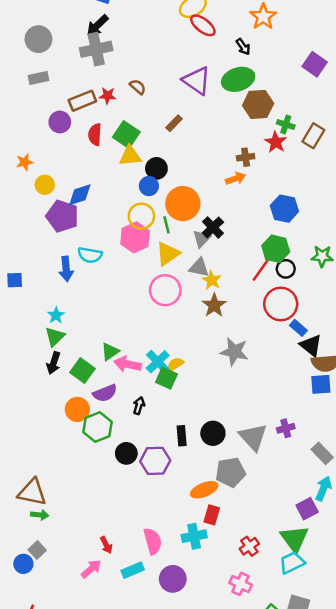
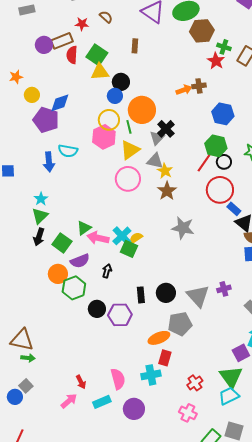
brown rectangle: (82, 101) -> (62, 41), moved
brown rectangle: (174, 123) -> (135, 46), turned -40
brown cross: (246, 157) -> (199, 86), moved

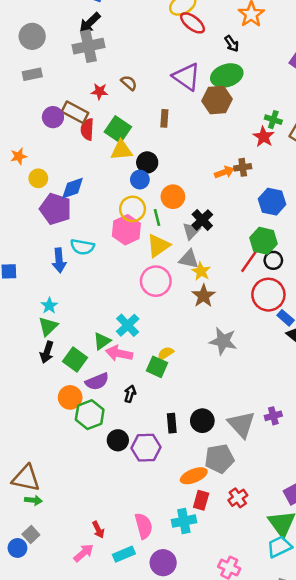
brown hexagon: (202, 31) -> (217, 100), moved
brown rectangle: (62, 41) -> (75, 112), turned 50
orange circle: (142, 110) -> (173, 197), size x0.7
cyan cross: (122, 236) -> (128, 325), moved
red cross: (195, 383) -> (238, 498), moved

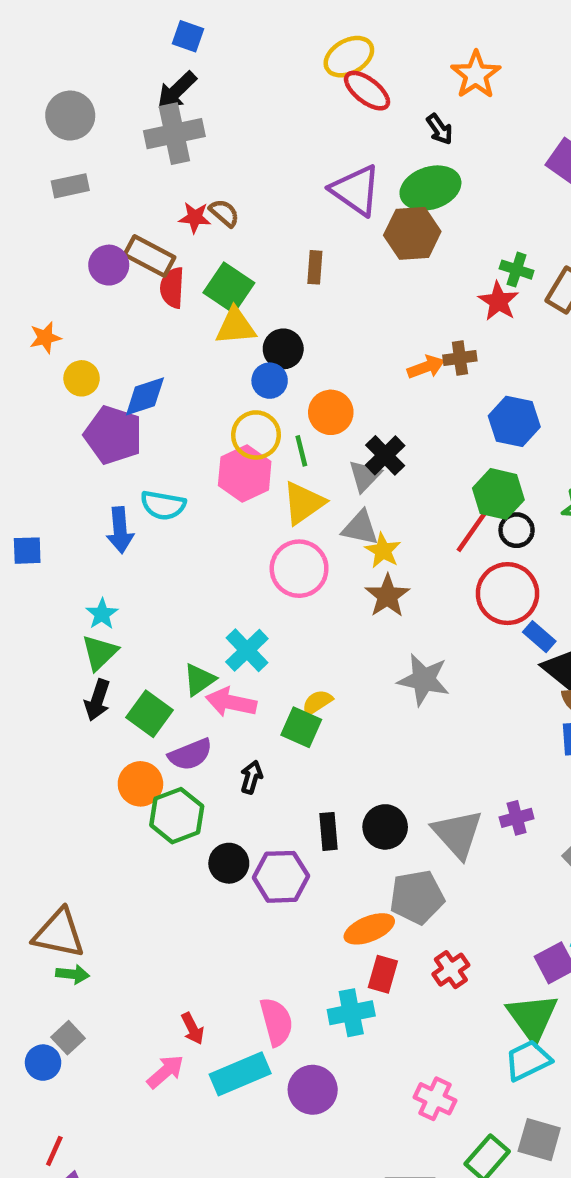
brown semicircle: (129, 83) -> (224, 213), moved
cyan rectangle: (124, 554) -> (240, 1074), size x1.4

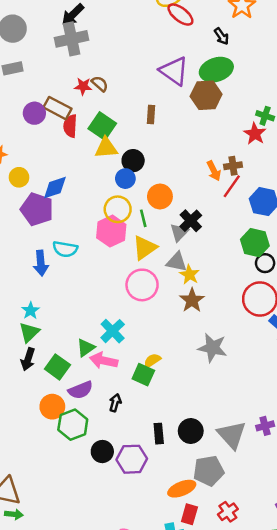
orange arrow: (426, 367) -> (214, 171), turned 84
red line: (471, 532) -> (232, 186), moved

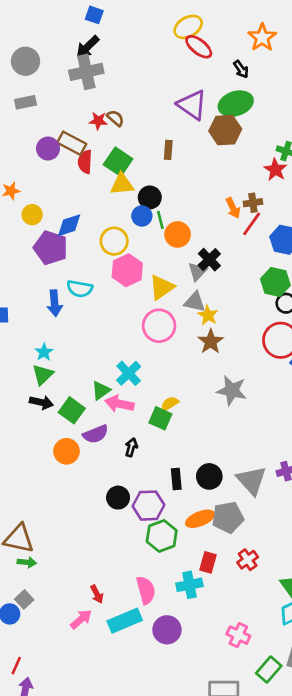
yellow circle: (118, 209) -> (114, 241), moved
green line: (143, 218) -> (160, 220), moved
black arrow: (28, 359) -> (41, 402), turned -95
green hexagon: (73, 425) -> (162, 536), moved
orange ellipse: (182, 489) -> (200, 519), moved

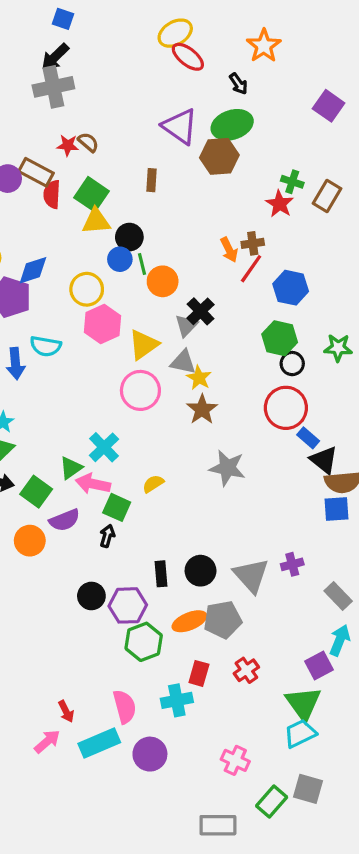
green square: (160, 418) -> (117, 507), moved

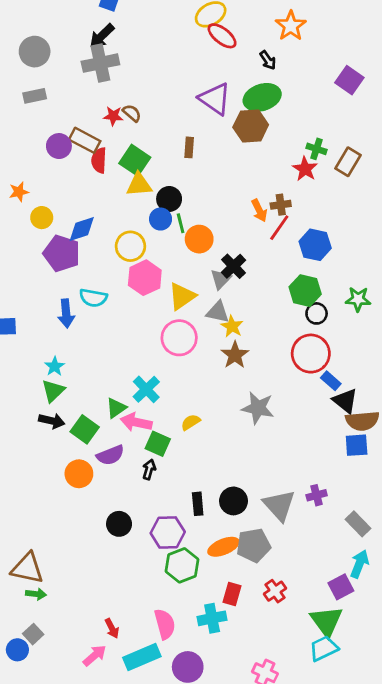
black circle: (91, 596) -> (119, 524), moved

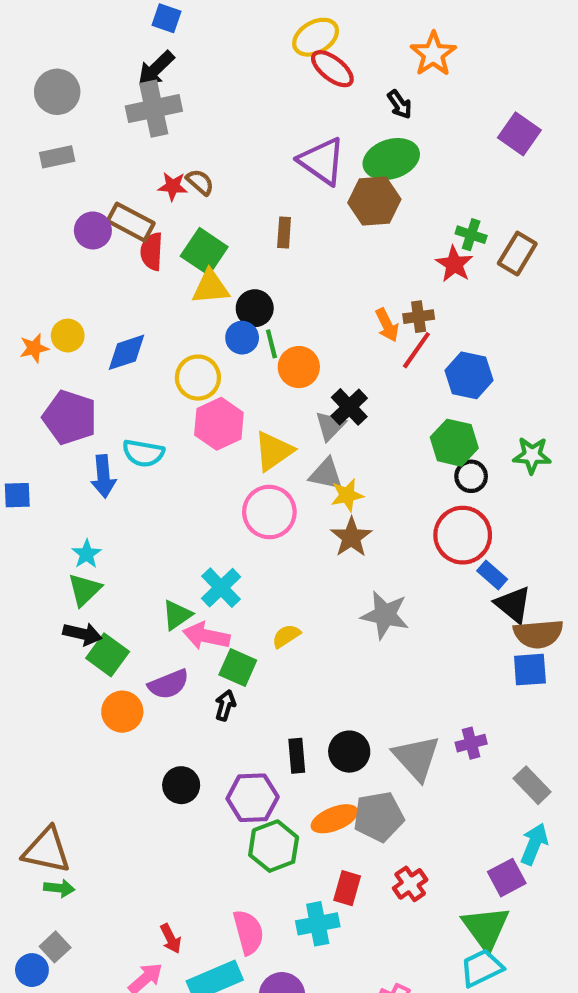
orange star: (19, 192) -> (34, 348), moved
purple pentagon: (62, 253) -> (70, 417), moved
yellow star: (232, 326) -> (347, 495), turned 30
green square: (85, 429) -> (108, 655), moved

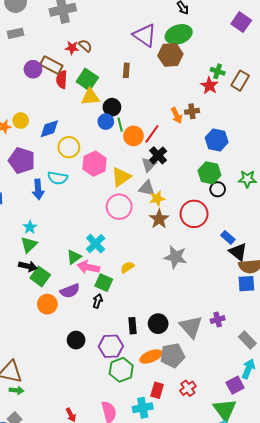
red line: (416, 350) -> (152, 134), moved
yellow circle: (198, 378) -> (69, 147), moved
red circle: (463, 535) -> (194, 214), moved

